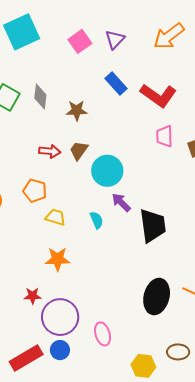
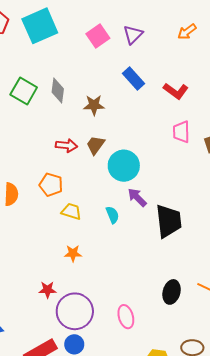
orange arrow: (169, 36) -> (187, 32), size x0.6
red L-shape: (158, 95) -> (176, 91), size x0.7
orange star: (58, 259) -> (73, 253), size x0.7
black ellipse: (157, 296) -> (172, 292), size x0.7
pink ellipse: (103, 334) -> (126, 317), moved

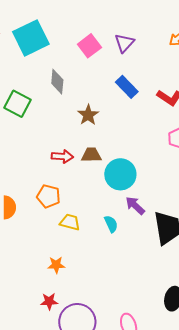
gray diamond: (58, 91) -> (57, 82), moved
brown star: (94, 105) -> (88, 115), turned -30
brown trapezoid: (95, 145) -> (91, 155), turned 55
orange star: (73, 253) -> (56, 265), moved

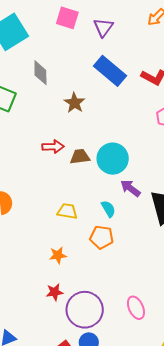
pink square: (89, 46) -> (67, 18), moved, turned -30
blue rectangle: (127, 87) -> (110, 71), size x1.4
brown trapezoid: (91, 155) -> (80, 157), moved
orange pentagon: (48, 196) -> (102, 237), moved

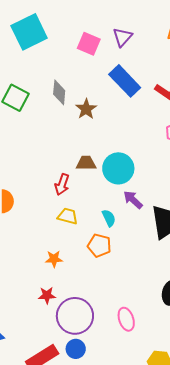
pink square: (67, 18) -> (89, 44), moved
gray diamond: (40, 73) -> (59, 92), moved
red arrow: (53, 147) -> (62, 184), moved, turned 105

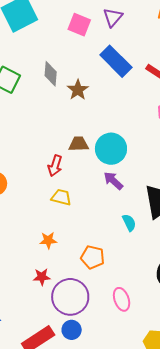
purple arrow: (133, 200) -> (113, 181), moved
cyan semicircle: (109, 218) -> (129, 223), moved
orange pentagon: (99, 246) -> (93, 257), moved

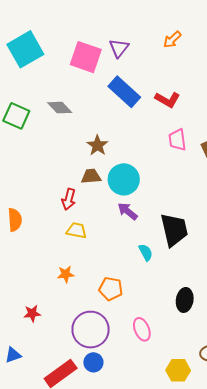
pink square: (79, 25) -> (86, 57), size x1.4
gray diamond: (51, 74) -> (60, 108), turned -45
brown star: (78, 90) -> (97, 145), moved
red star: (42, 277) -> (32, 313), moved

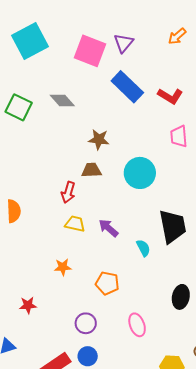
brown star: (97, 145) -> (99, 139), turned -30
cyan circle: (124, 179) -> (140, 173), moved
purple arrow: (128, 211) -> (109, 228), moved
purple circle: (91, 330) -> (86, 323), size x0.6

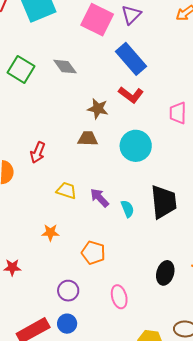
red L-shape: (170, 96) -> (131, 95), moved
red arrow: (68, 192) -> (38, 152), moved
cyan semicircle: (143, 248) -> (127, 209), moved

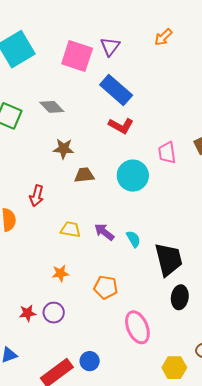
brown star: (98, 109) -> (64, 149), moved
pink trapezoid: (178, 113) -> (167, 153), moved
black trapezoid: (164, 202) -> (169, 259), moved
purple circle: (68, 291) -> (54, 313), moved
pink ellipse: (119, 297) -> (137, 327), size x1.4

